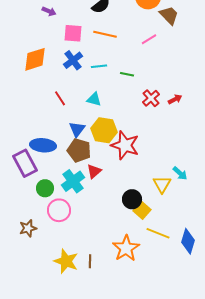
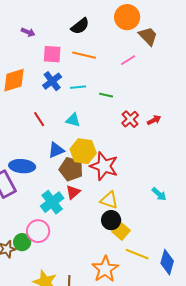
blue triangle: (77, 129) -> (56, 150), turned 30
brown pentagon: (79, 150) -> (71, 169), moved
yellow triangle: (162, 184) -> (109, 200), moved, turned -42
green circle: (45, 188) -> (22, 242), moved

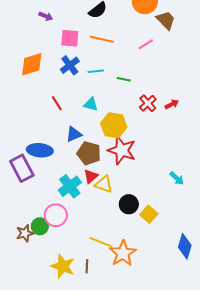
yellow hexagon: (83, 151) -> (114, 125), moved
yellow triangle: (109, 200) -> (104, 184), moved
yellow square: (121, 231) -> (149, 214), moved
yellow line: (137, 254) -> (101, 242), moved

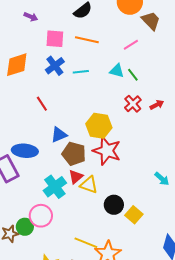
green line: (124, 79) -> (133, 75), moved, turned 40
cyan triangle: (91, 104) -> (117, 71), moved

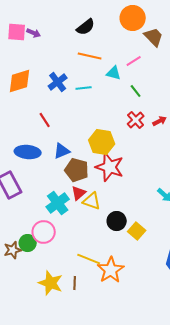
pink square: (55, 39) -> (17, 32), moved
cyan triangle: (117, 71) -> (114, 73), moved
blue ellipse: (25, 151) -> (28, 152), moved

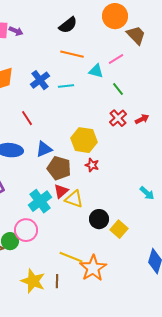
red star: (110, 167) -> (92, 165), size x0.5

